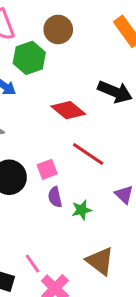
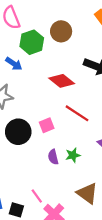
brown circle: (58, 29) -> (61, 31), moved
purple semicircle: (55, 197) -> (53, 157), moved

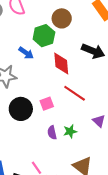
green hexagon: (32, 42) -> (44, 36), moved
blue arrow: (14, 64) -> (26, 53), moved
red diamond: (62, 81) -> (61, 63), turned 45

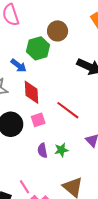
red diamond: (61, 63) -> (32, 92), moved

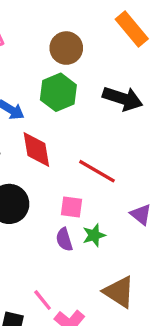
green hexagon: (38, 48) -> (58, 92), moved
pink square: (38, 120) -> (71, 207), moved, turned 32

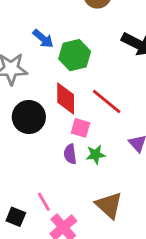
green hexagon: (58, 92) -> (75, 55), moved
red diamond: (36, 150) -> (66, 98), moved

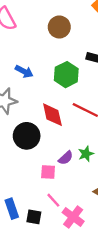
green hexagon: (75, 55) -> (66, 75), moved
pink square: (81, 128) -> (48, 172), moved
purple semicircle: (70, 154) -> (66, 158), turned -112

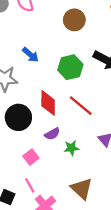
purple semicircle: (66, 158) -> (52, 134), moved
pink square: (48, 172) -> (31, 157), turned 35

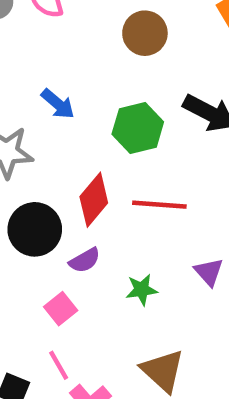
red diamond: (48, 103) -> (94, 200), turned 40
red line: (81, 106) -> (159, 205), turned -35
purple semicircle: (52, 134) -> (85, 260), moved

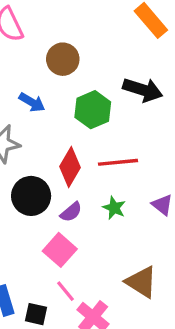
brown circle: (145, 33) -> (63, 59), moved
green star: (142, 290) -> (114, 208), moved, turned -30
pink square: (61, 309) -> (60, 250), size x1.4

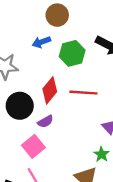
blue arrow: (32, 102) -> (41, 42), moved, turned 120
green star: (114, 208) -> (102, 154), moved

